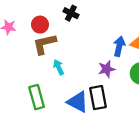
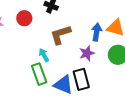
brown L-shape: (44, 44) -> (61, 35), moved
green rectangle: (37, 97) -> (39, 74), moved

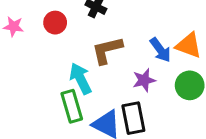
blue arrow: (97, 32) -> (160, 50), turned 132
cyan arrow: (44, 55) -> (80, 79), size x1.5

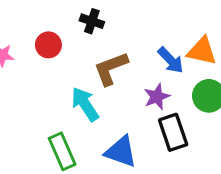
green rectangle: (72, 106) -> (62, 151), moved
black rectangle: (133, 118) -> (173, 132), moved

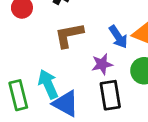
cyan arrow: (85, 104) -> (48, 84), moved

